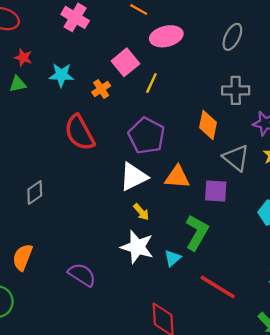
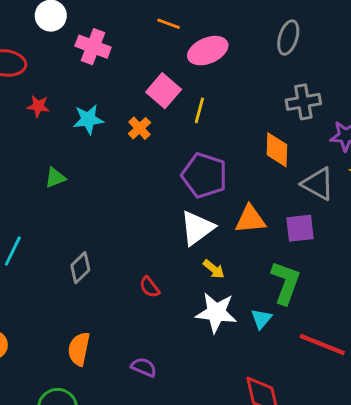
green triangle: (18, 84) -> (55, 178), moved
red semicircle: (79, 133) -> (150, 287), moved, size x0.5
purple semicircle: (82, 275) -> (144, 367), moved, size x0.7

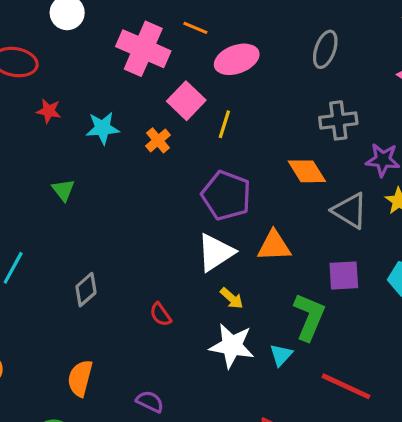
pink cross: (93, 47) -> (143, 49), moved, size x1.4
orange diamond: (277, 150) -> (307, 171), turned -36
green triangle: (55, 178) -> (63, 190), turned -50
purple square: (300, 228) -> (344, 276), moved

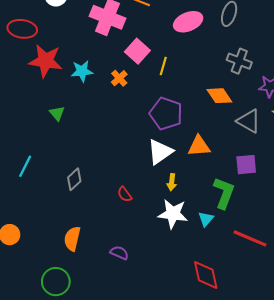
pink ellipse: (237, 59) -> (188, 22), moved
red star: (49, 111) -> (46, 61), size x2.0
gray cross: (338, 120) -> (239, 61), turned 30
yellow arrow: (232, 298) -> (172, 182), turned 56

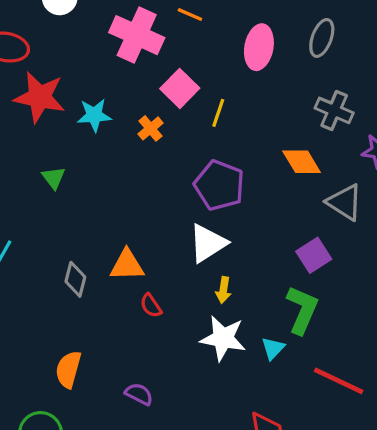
pink ellipse: (188, 22) -> (259, 47), turned -60
orange triangle: (199, 146) -> (127, 265), moved
purple square: (246, 165) -> (314, 255), moved, turned -30
gray diamond: (74, 179) -> (75, 279), turned -35

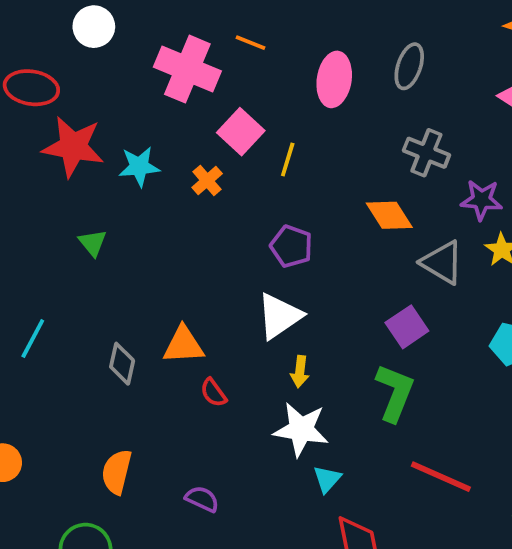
purple pentagon: (219, 185) -> (291, 246), size x0.7
cyan triangle: (273, 348) -> (327, 479), moved

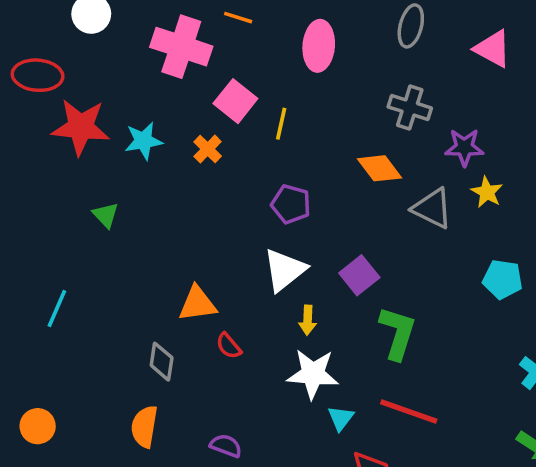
gray ellipse: (409, 66) -> (411, 26), moved
purple square: (407, 327) -> (359, 275), moved
gray diamond: (122, 364) -> (162, 362), moved
red line: (441, 477) -> (409, 411), moved

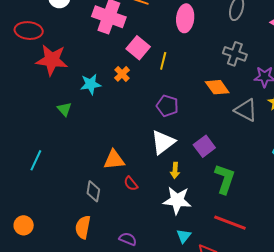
cyan star: (143, 141) -> (91, 84), moved
cyan triangle: (341, 418) -> (184, 236), moved

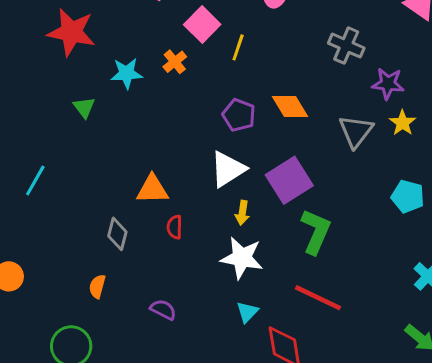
orange diamond: (217, 87) -> (290, 107), moved
gray triangle: (246, 110) -> (356, 131), turned 35
purple square: (204, 146) -> (289, 180), size x1.4
red semicircle: (131, 184) -> (175, 227), turned 35
orange semicircle: (83, 227) -> (97, 286), size x0.7

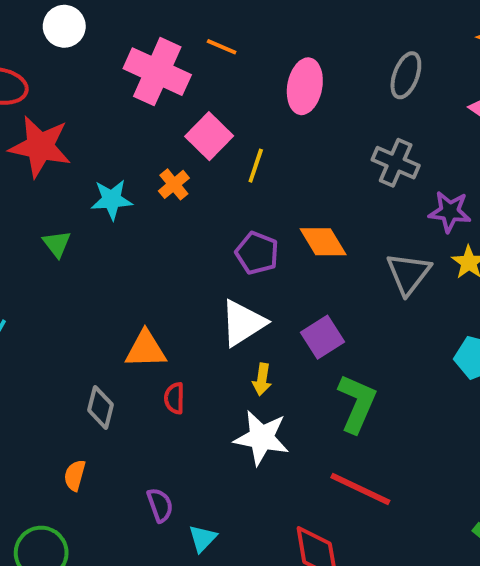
purple square: (289, 180) -> (322, 337), size x0.7
purple semicircle: (163, 310) -> (160, 505), turned 44
cyan triangle: (247, 312) -> (203, 538), moved

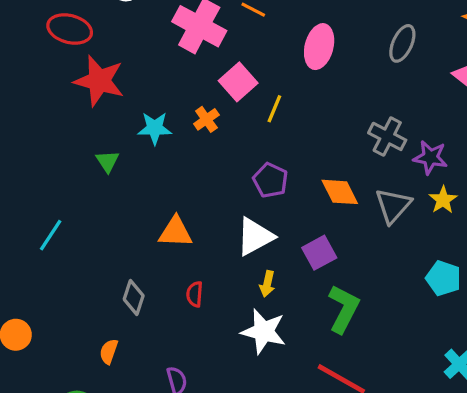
gray cross: (396, 163) -> (387, 136), moved
orange diamond: (323, 242) -> (340, 192), moved
orange triangle: (146, 349) -> (175, 232), moved

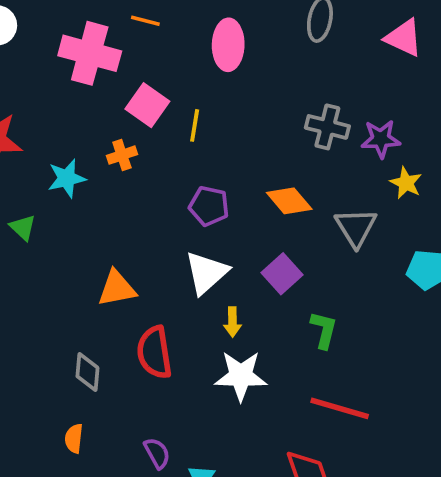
orange cross: (206, 119) -> (122, 155), turned 30
gray triangle: (393, 206) -> (356, 227), moved
red semicircle: (195, 294) -> (154, 352), size x1.8
green L-shape: (344, 309) -> (324, 330), size x0.7

